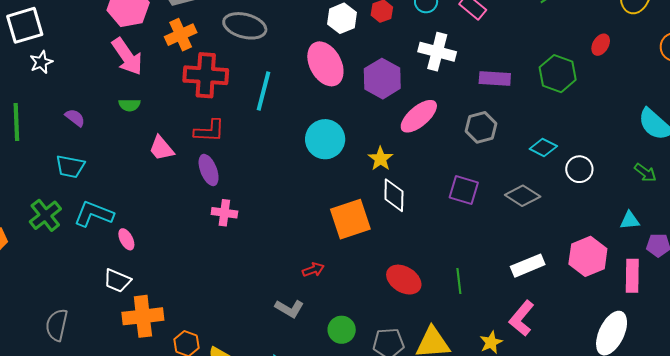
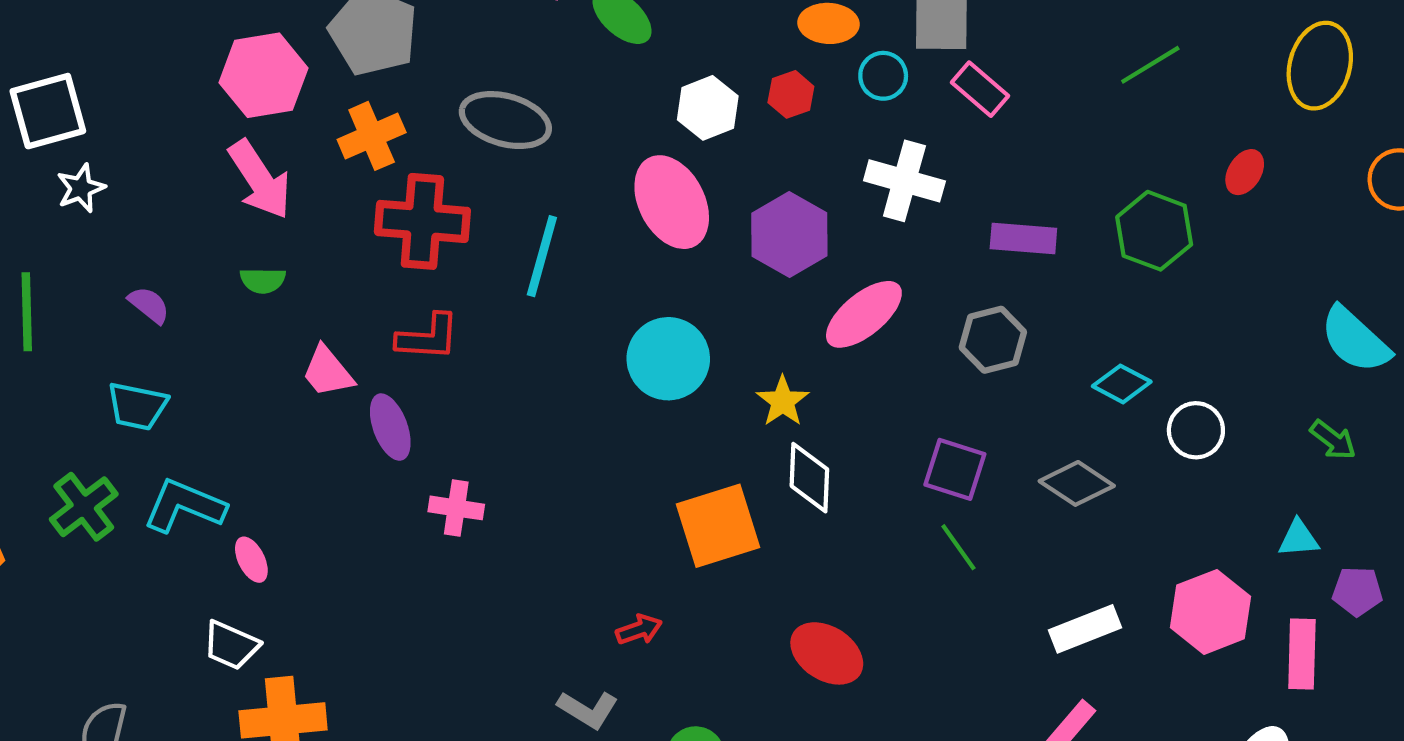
purple ellipse: (209, 170) -> (390, 427), moved
green line: (459, 281) -> (958, 547), moved, turned -30

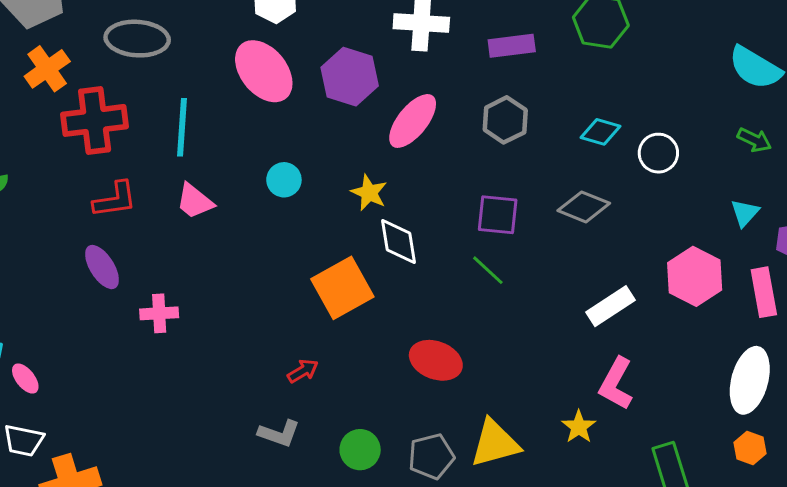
cyan circle: (668, 359) -> (284, 180), size x0.6
pink trapezoid: (328, 372) -> (195, 201), moved
cyan triangle: (1299, 538) -> (745, 213), turned -32
green line: (958, 547) -> (488, 270), moved

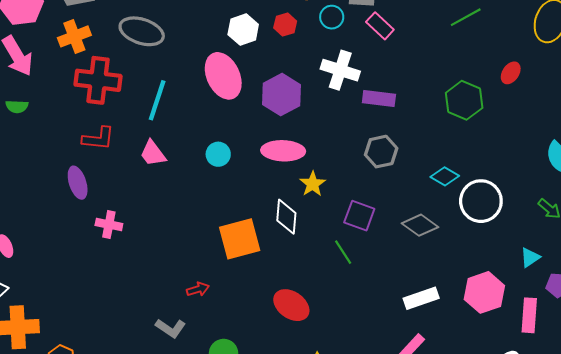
purple rectangle: (512, 46) -> (379, 98), moved
pink ellipse: (413, 121) -> (283, 151), moved, turned 39
white circle: (658, 153) -> (481, 201), size x1.5
yellow star: (369, 193) -> (313, 184), moved

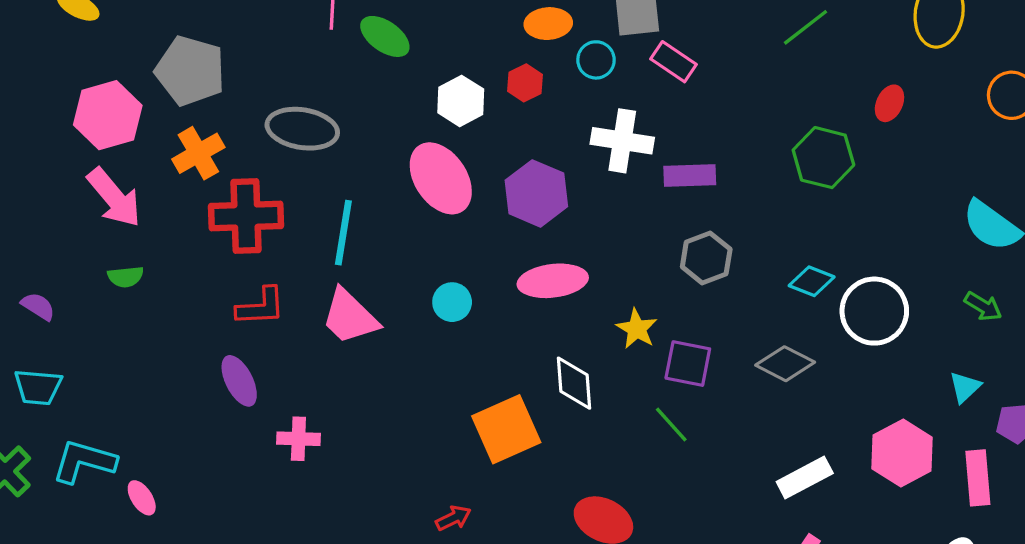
pink trapezoid: (153, 153) -> (350, 317), size x1.4
yellow star: (313, 184) -> (637, 329), moved

